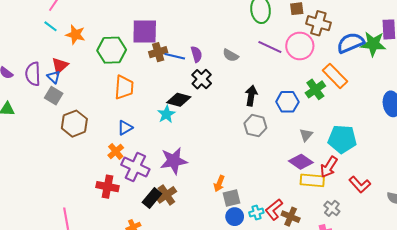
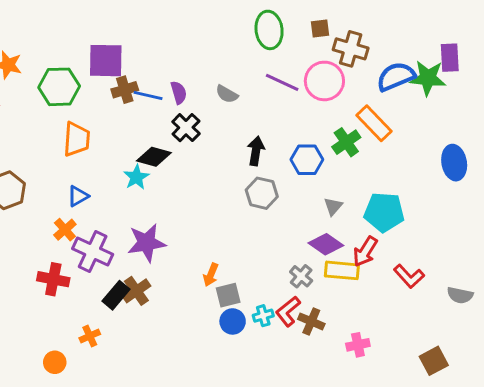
gray cross: (332, 208) -> (301, 276), moved

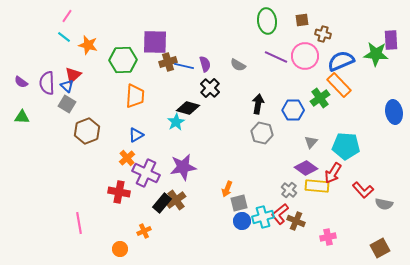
brown cross: (351, 49) -> (323, 34), size x0.7
blue semicircle: (396, 77) -> (341, 61), moved
gray semicircle: (460, 295) -> (384, 204), moved
cyan cross: (263, 316) -> (263, 217), size x1.5

